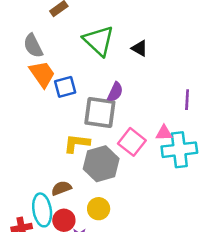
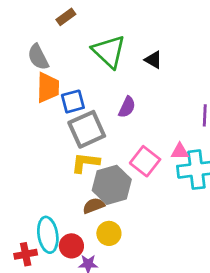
orange trapezoid: (42, 74) -> (48, 88), turned 36
gray square: (100, 112) -> (87, 129), moved, turned -32
brown semicircle: (61, 188) -> (94, 206), moved

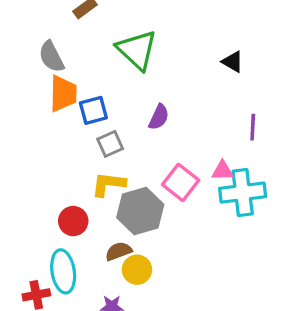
black triangle: (153, 60) -> (233, 62), moved
gray square: (87, 129) -> (110, 144), size x0.6
brown semicircle: (94, 206) -> (119, 251), moved
red circle: (71, 246) -> (73, 221), moved

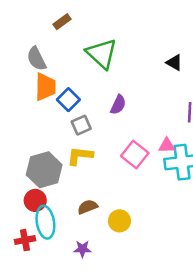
blue square: (93, 110) -> (68, 100), turned -30
gray hexagon: (140, 211) -> (44, 170), moved
red circle: (73, 221) -> (35, 200), moved
yellow circle: (137, 270) -> (119, 221), moved

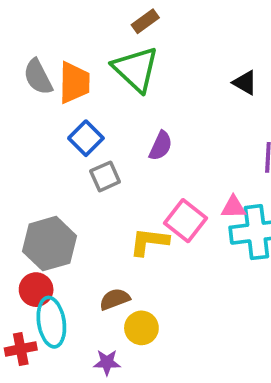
brown rectangle: (62, 22) -> (145, 21), moved
orange trapezoid: (45, 87) -> (74, 83), moved
yellow L-shape: (80, 156) -> (149, 242), moved
yellow circle: (119, 221) -> (141, 328), moved

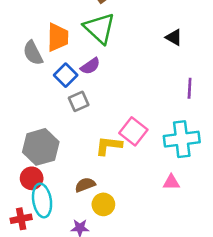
gray semicircle: (38, 77) -> (33, 53), moved
purple semicircle: (161, 146) -> (90, 66), moved, turned 30
pink triangle: (233, 207) -> (171, 182), moved

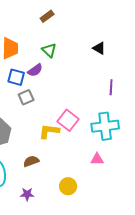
green triangle: (99, 28) -> (49, 50), moved, size x0.6
blue square: (66, 75) -> (16, 77), turned -30
yellow circle: (103, 204) -> (68, 186), moved

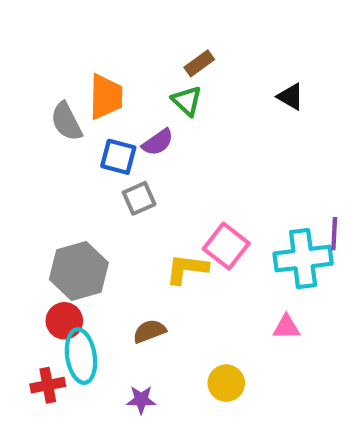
brown rectangle: (47, 16) -> (199, 63), moved
purple line: (111, 87) -> (334, 234), moved

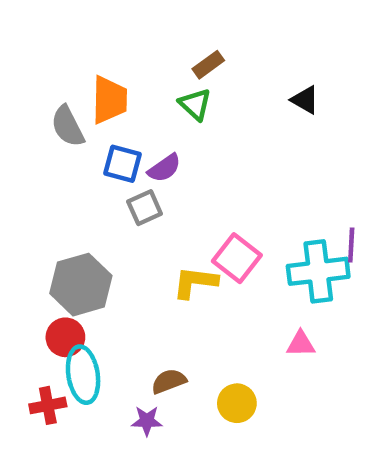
purple semicircle: (158, 142) -> (164, 168), moved
brown semicircle: (149, 331) -> (169, 381), moved

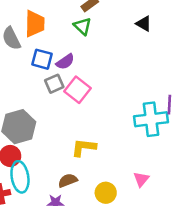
pink square: (237, 258) -> (78, 90), moved
yellow L-shape: (195, 282) -> (84, 147), moved
pink triangle: (301, 344) -> (141, 179), moved, turned -49

